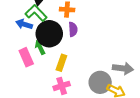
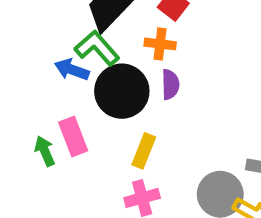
green arrow: (40, 47) -> (45, 151), moved

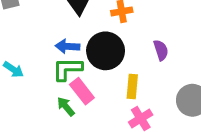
green L-shape: (97, 48) -> (67, 69), moved, turned -32
purple semicircle: (170, 84) -> (161, 50), moved

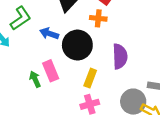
purple semicircle: (161, 50) -> (120, 56), size x1.5
green L-shape: (67, 69) -> (21, 18), moved, turned 130

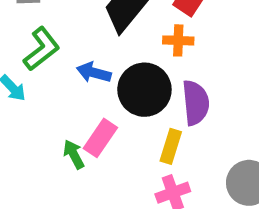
purple semicircle: (120, 56) -> (196, 103), moved
pink rectangle: (51, 71) -> (100, 138), turned 60

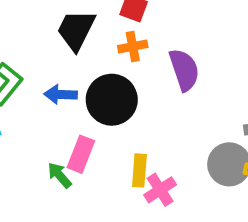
purple semicircle: (196, 103) -> (184, 70), moved
yellow rectangle: (171, 146) -> (139, 170), moved

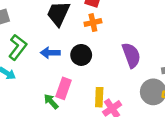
purple semicircle: (184, 70) -> (131, 55), moved
black circle: (112, 100) -> (81, 55), size x0.7

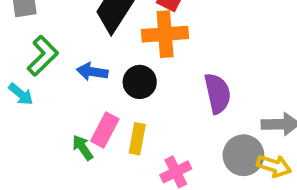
orange cross: (93, 23) -> (165, 34), size x1.6
yellow rectangle: (99, 97) -> (137, 139), moved

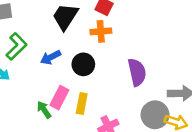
orange cross: (165, 34) -> (101, 31), size x0.7
blue arrow: (92, 72) -> (51, 57), turned -36

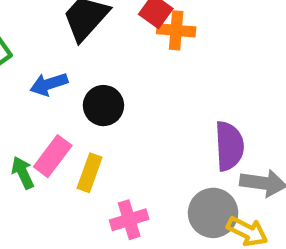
orange cross: (101, 31) -> (176, 30), moved
purple semicircle: (137, 72) -> (229, 146), moved

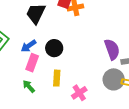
pink rectangle: (53, 156) -> (32, 63), moved

